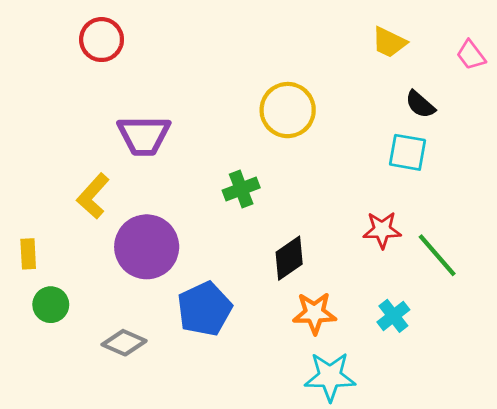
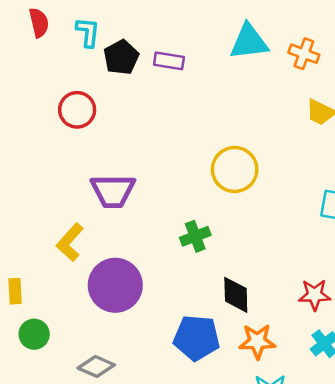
red star: (382, 230) -> (315, 295), moved
black diamond: (289, 258) -> (236, 295), turned -57
blue pentagon: (204, 309) -> (196, 338), moved, turned 30

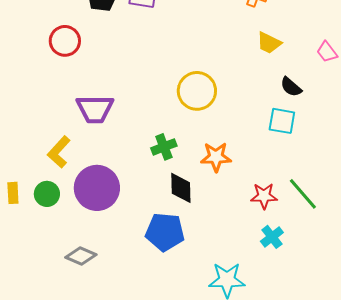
black diamond: (236, 295) -> (181, 188), moved
green circle: (34, 334) -> (47, 194), moved
orange star: (257, 341) -> (216, 157), moved

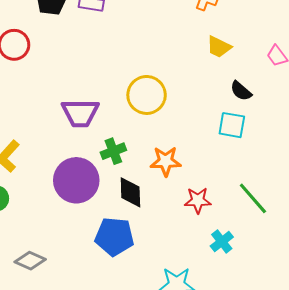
purple trapezoid: (95, 109) -> (80, 113), moved
purple circle: (97, 188) -> (76, 180), moved
red star: (264, 196) -> (198, 200), moved

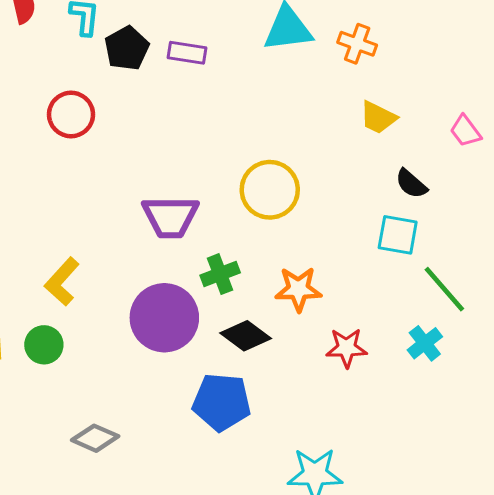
black diamond: (130, 192) -> (246, 336), turned -52
green line: (253, 198) -> (444, 289), moved
cyan cross: (222, 242) -> (425, 343), moved

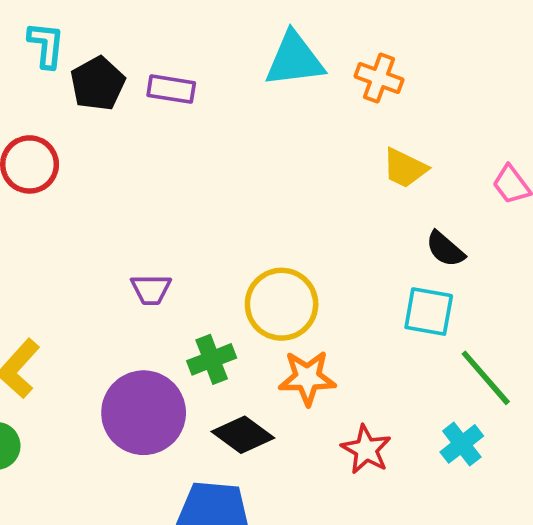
yellow circle: (270, 190) -> (282, 304), moved
purple trapezoid: (170, 217) -> (151, 289), size x0.6
red star: (347, 348) -> (366, 449), turned 30

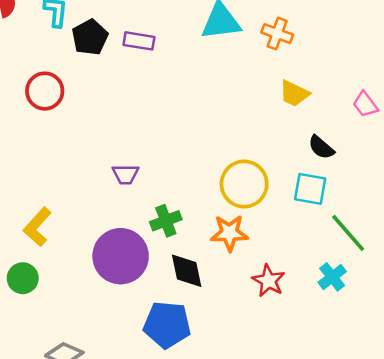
yellow circle: (282, 304) -> (244, 184), moved
black diamond: (243, 435) -> (187, 271), turned 42

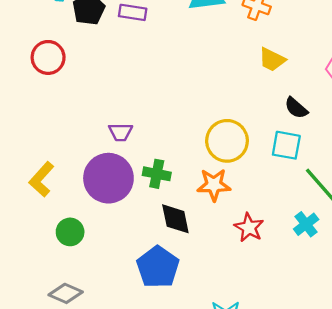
green cross: (166, 221) -> (157, 174), turned 32
purple circle: (121, 256) -> (108, 178), moved
green circle: (23, 278) -> (70, 232), moved
blue pentagon: (167, 325) -> (158, 267), turned 30

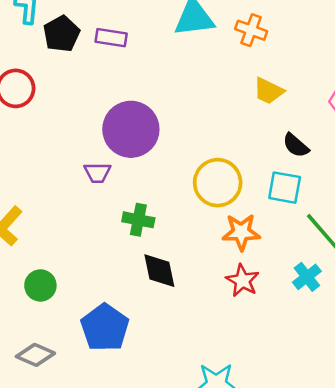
purple circle: (108, 178) -> (131, 129), moved
orange star: (214, 185) -> (241, 232), moved
blue pentagon: (158, 267) -> (105, 328), moved

